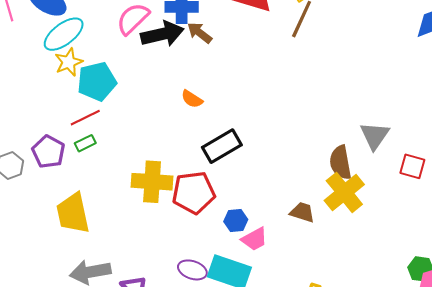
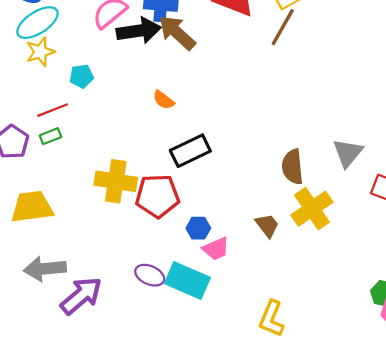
brown arrow: (200, 33) -> (177, 33), size x1.5
cyan pentagon: (97, 81) -> (81, 76), moved, size x0.6
brown semicircle: (340, 162) -> (292, 167), moved
brown trapezoid: (302, 212) -> (267, 225), turned 30
yellow trapezoid: (73, 213) -> (32, 207), turned 90

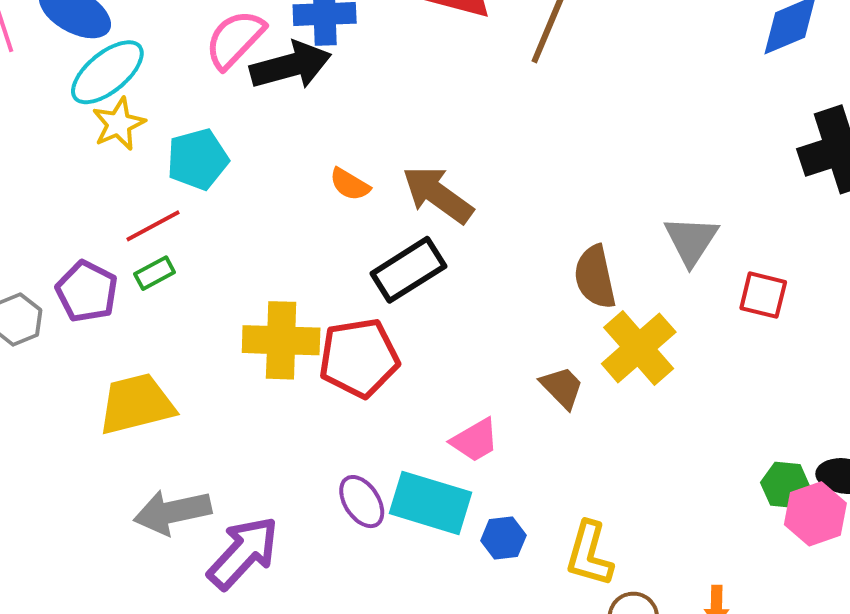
brown arrow: (177, 33) -> (438, 195), moved
cyan pentagon: (81, 76) -> (198, 159), size x1.4
blue hexagon: (198, 228) -> (503, 538), moved
purple ellipse: (150, 275) -> (362, 502), turned 40

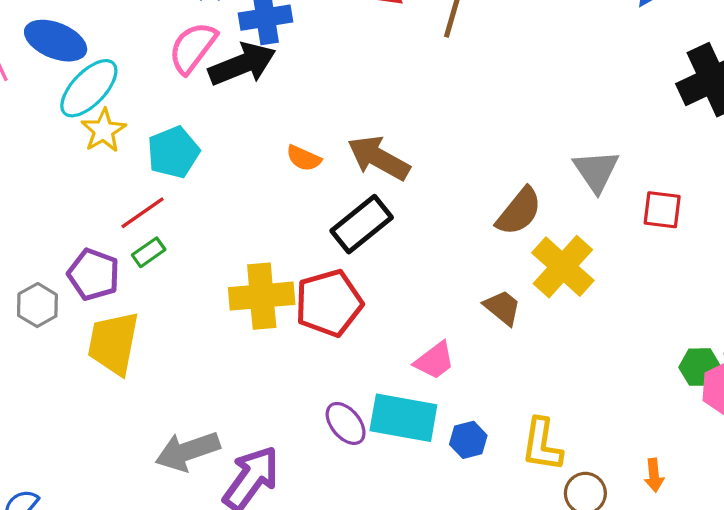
brown semicircle: (595, 277) -> (519, 211), turned -122
yellow trapezoid: (136, 404) -> (113, 343), moved, turned -58

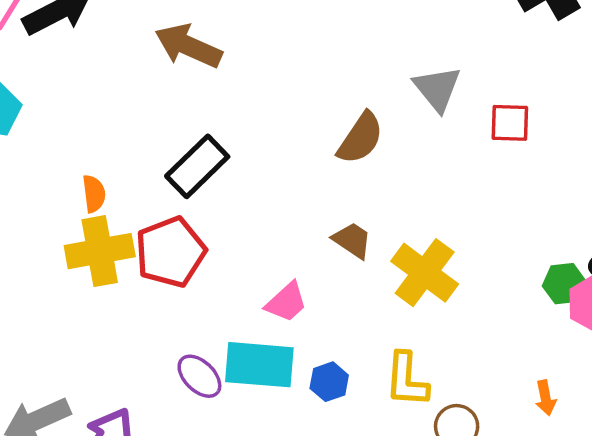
orange semicircle: (304, 158) -> (94, 194), moved, turned -116
brown arrow: (379, 158) -> (188, 46), moved
yellow cross: (563, 267) -> (425, 273), moved
orange arrow: (654, 475) -> (546, 398), moved

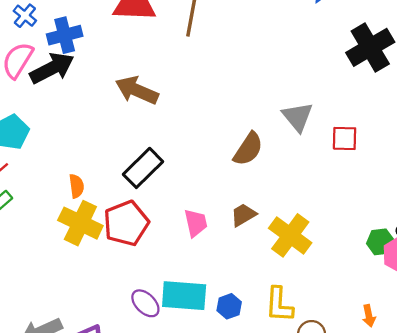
brown trapezoid: (352, 240) -> (243, 215), turned -64
yellow cross: (100, 251) -> (80, 223), turned 36
pink trapezoid: (286, 302) -> (196, 223), moved, turned -60

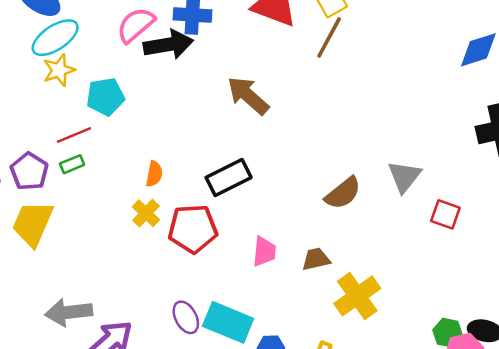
yellow cross: (80, 223) -> (146, 213), size x0.6

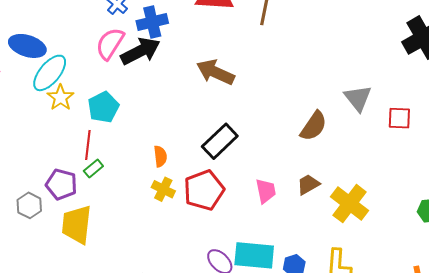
red line: (74, 135) -> (88, 145), turned -44

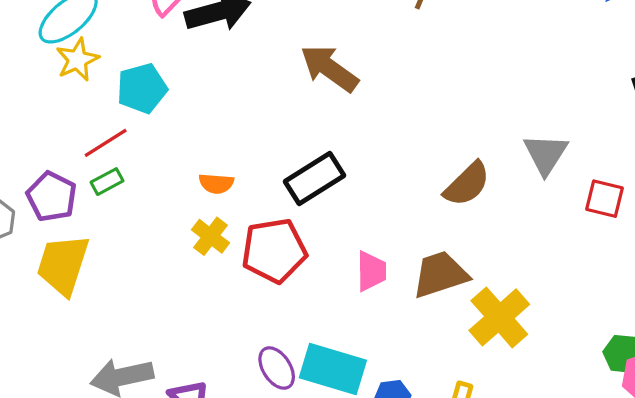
red line: (88, 145) -> (106, 143), turned 40
orange semicircle: (160, 156) -> (216, 184), turned 90
brown trapezoid: (308, 185) -> (440, 274), size x1.5

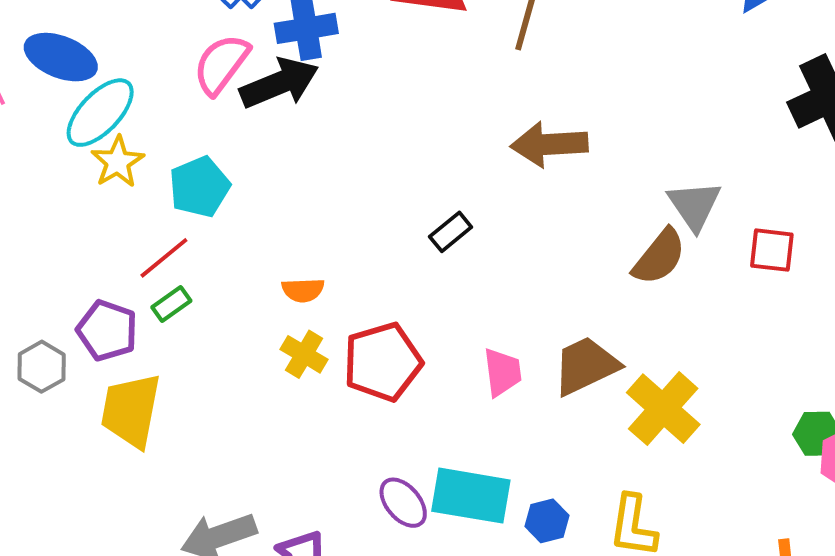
brown arrow: (329, 68) -> (549, 144), moved, turned -32
black rectangle: (315, 178) -> (451, 232), moved, size x0.6
brown semicircle: (467, 184) -> (659, 257), moved

